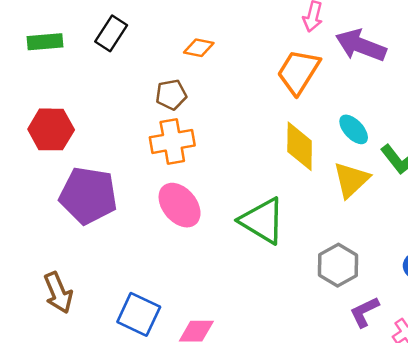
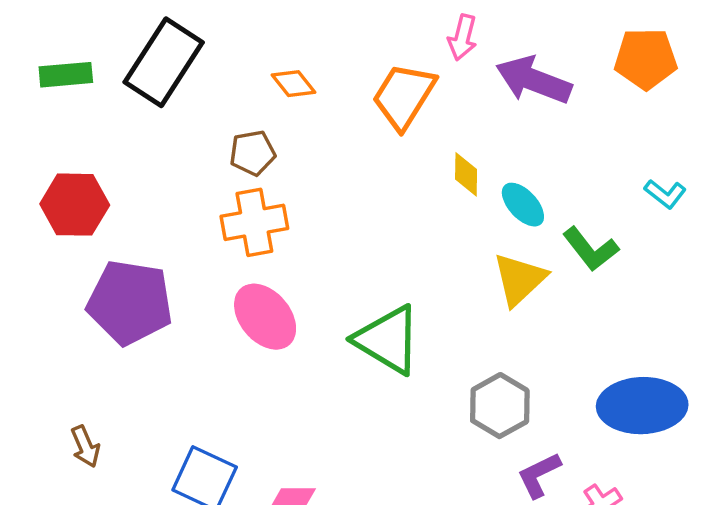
black rectangle: (111, 33) -> (164, 62), size x1.6
orange diamond: (199, 48) -> (293, 84), turned 40
orange trapezoid: (298, 72) -> (404, 96), moved
yellow diamond: (300, 146) -> (466, 174), moved, size x0.6
brown arrow: (58, 293) -> (85, 446), size x0.7

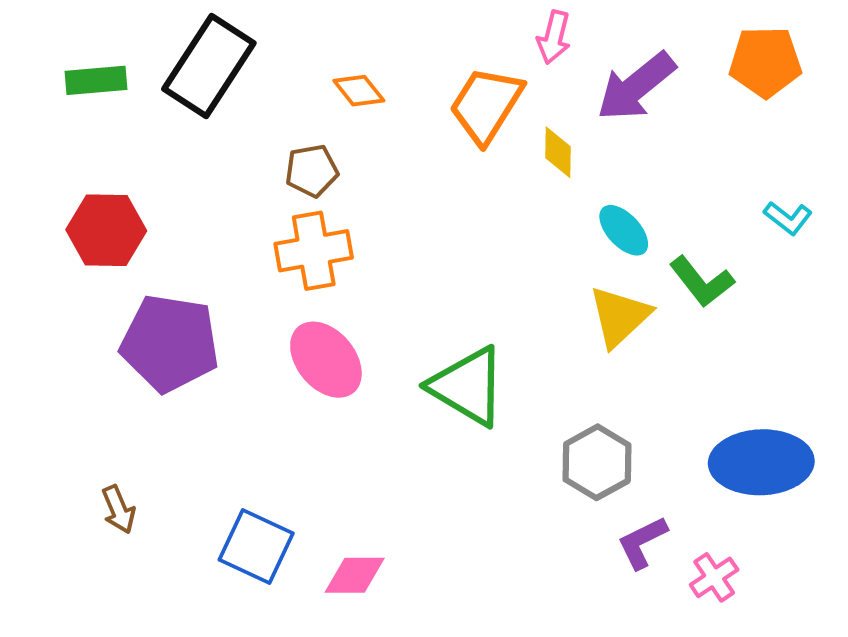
purple arrow: (534, 80) -> (636, 87), turned -60
yellow diamond: (466, 174) -> (558, 152), moved

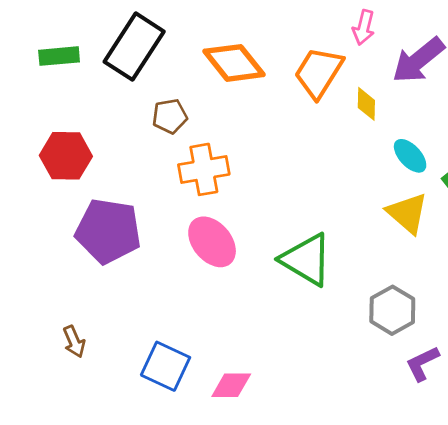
orange diamond: (359, 91) -> (234, 63), size x1.8
brown pentagon: (312, 171) -> (170, 116), moved
yellow triangle: (620, 317) -> (407, 213), turned -36

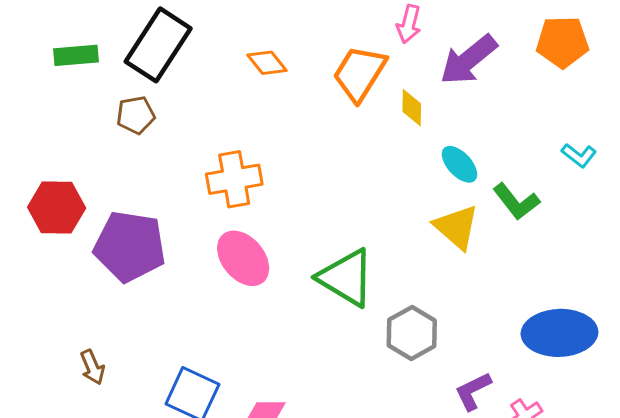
orange diamond: (234, 63) -> (267, 63), size x0.6
brown pentagon: (170, 116) -> (136, 115), moved
red hexagon: (66, 156) -> (57, 208), moved
gray hexagon: (392, 310) -> (412, 333), moved

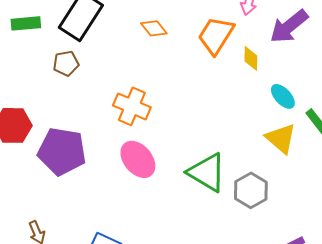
orange cross: (234, 179) -> (132, 106), turned 33
gray hexagon: (412, 333) -> (251, 190), moved

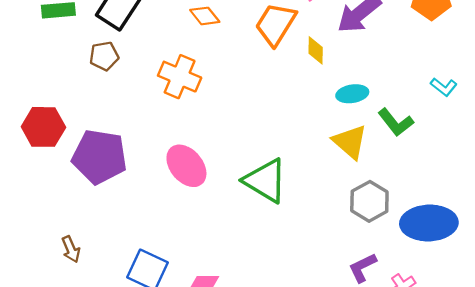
cyan ellipse: (283, 96) -> (352, 94), turned -56
orange cross: (132, 106) -> (180, 77), moved
gray hexagon: (251, 190) -> (369, 201), moved

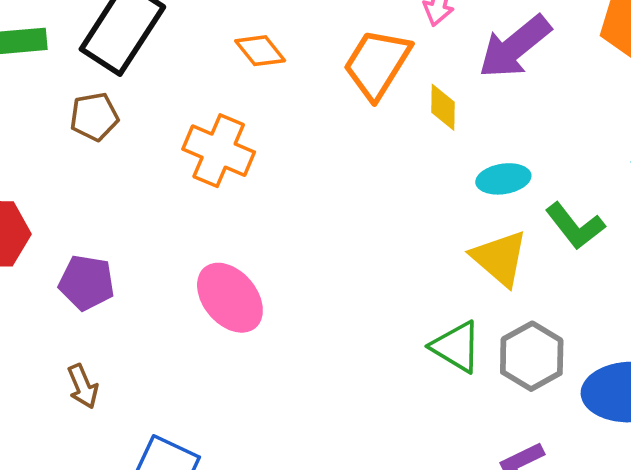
purple pentagon: (100, 157) -> (87, 283), size x0.6
green triangle: (265, 181) -> (456, 347), moved, size x0.7
brown arrow: (71, 249) -> (83, 386), moved

